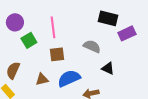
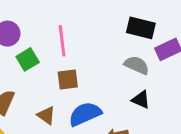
gray semicircle: (92, 46) -> (137, 65), moved
brown triangle: (42, 79) -> (46, 115), turned 48

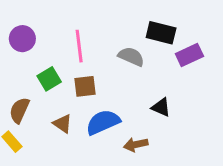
green square: (28, 59) -> (49, 79), moved
gray semicircle: (137, 65) -> (131, 57), moved

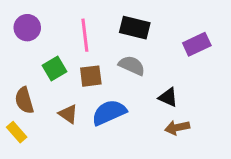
black rectangle: (161, 33) -> (135, 28), moved
gray semicircle: (131, 57) -> (132, 65), moved
brown semicircle: (19, 110) -> (24, 100), turned -40
brown arrow: (136, 145) -> (177, 128), moved

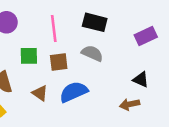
green square: (55, 69) -> (29, 56), turned 30
black triangle: (168, 97) -> (141, 79), moved

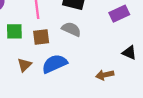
black triangle: (141, 79) -> (129, 53), moved
brown triangle: (40, 93) -> (24, 65), turned 40

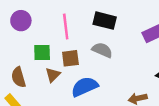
brown triangle: (24, 65) -> (53, 75), moved

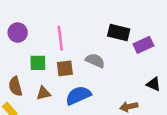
black rectangle: (105, 21) -> (119, 33), moved
brown triangle: (53, 75) -> (43, 93), moved, turned 32

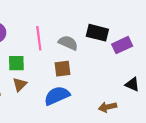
gray semicircle: (95, 61) -> (68, 43), moved
brown square: (65, 68) -> (63, 69), moved
brown triangle: (43, 93) -> (20, 84), moved, turned -32

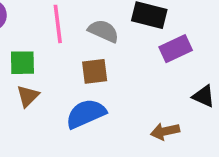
purple rectangle: (122, 45) -> (176, 49), moved

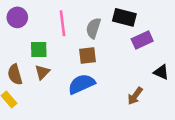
gray semicircle: (103, 31) -> (93, 28), turned -96
brown arrow: (165, 131) -> (135, 96), turned -42

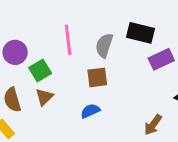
purple circle: (17, 17) -> (15, 52), moved
green square: (39, 50) -> (40, 70), turned -30
blue semicircle: (82, 84) -> (90, 111), size x0.6

